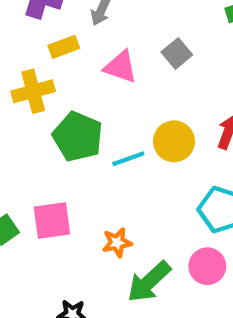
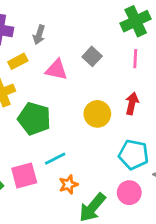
cyan line: (128, 159) -> (55, 159), moved

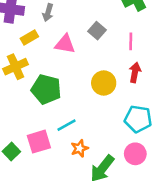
pink line: (135, 59) -> (131, 41), moved

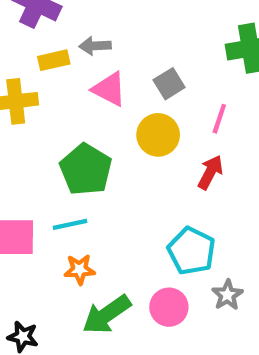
gray arrow: (48, 13) -> (95, 46), moved, turned 54
yellow circle: (104, 83) -> (158, 135), moved
green pentagon: (46, 89) -> (86, 169), moved

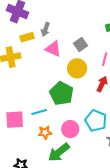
gray arrow: (95, 46) -> (45, 29), turned -64
green pentagon: (86, 169) -> (61, 93), moved
pink circle: (169, 307) -> (70, 129), moved

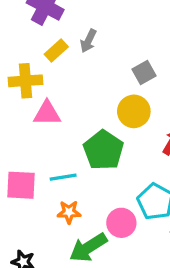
yellow rectangle: (27, 37) -> (56, 50), turned -32
pink triangle: (53, 49) -> (47, 113), moved, turned -30
pink circle: (70, 129) -> (121, 223), moved

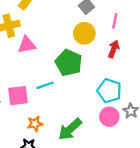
orange star: (69, 212) -> (35, 124), moved
pink circle: (121, 223) -> (109, 117), moved

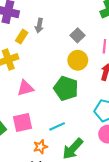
pink triangle: (27, 45) -> (25, 88), moved
cyan line: (45, 85) -> (57, 126), moved

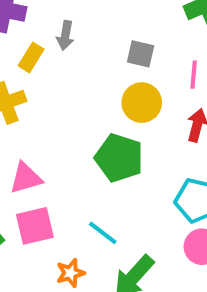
gray square: (77, 35) -> (141, 54), turned -32
pink triangle: (25, 88) -> (26, 178), moved
cyan line: (57, 126) -> (103, 233), turned 63

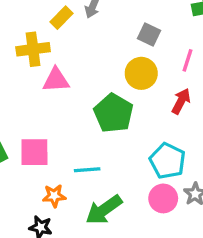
pink triangle: (26, 178) -> (56, 80), moved
cyan line: (103, 233) -> (87, 170), turned -55

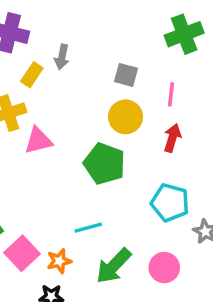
pink square: (34, 152) -> (22, 253), moved, turned -32
pink circle: (163, 198) -> (164, 268), moved

